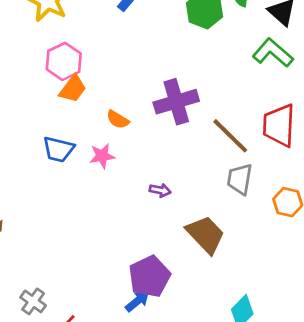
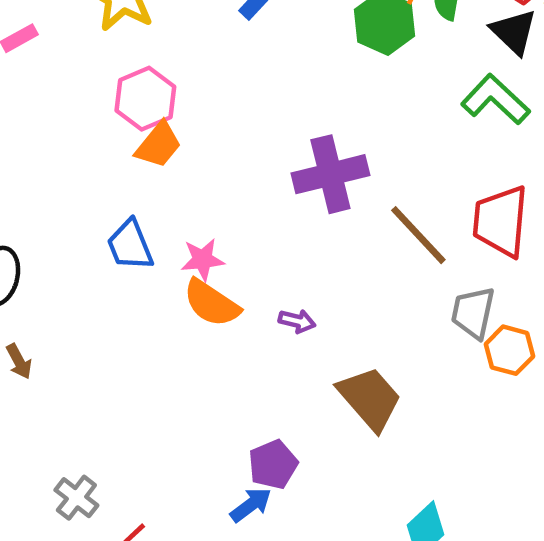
orange semicircle: (118, 120) -> (211, 303), moved, size x1.5
blue trapezoid: (58, 149) -> (130, 245), turned 52
gray trapezoid: (240, 179) -> (473, 313), moved
purple pentagon: (150, 276) -> (273, 464), size x0.7

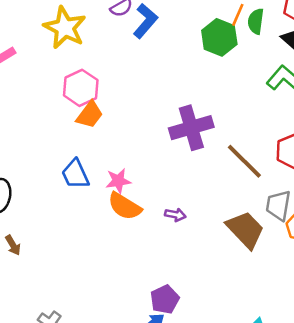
brown trapezoid: (370, 398) -> (245, 230), moved

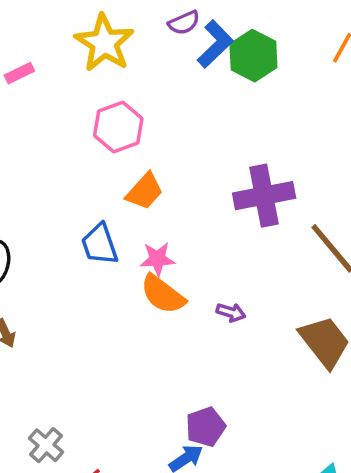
green hexagon: (219, 37) -> (253, 56), moved
orange trapezoid: (90, 115) -> (145, 191), moved

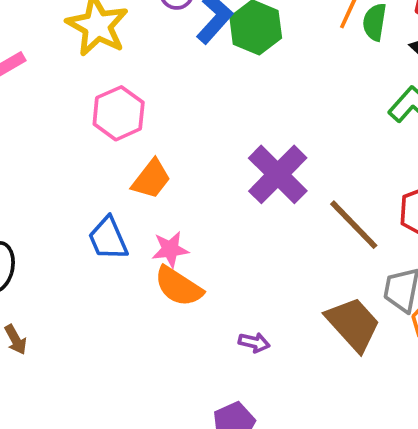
purple cross: (264, 196) -> (278, 174), turned -30
purple arrow: (231, 312) -> (254, 342), moved

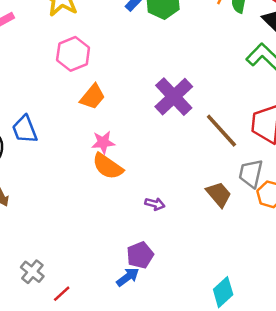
blue trapezoid: (108, 238) -> (25, 129), moved
brown trapezoid: (353, 324) -> (219, 194), size x0.7

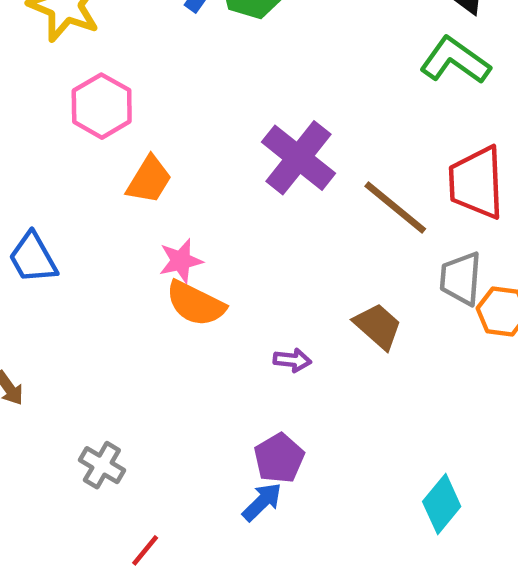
brown trapezoid: (219, 194) -> (378, 326), moved
gray cross: (32, 272) -> (102, 465), moved

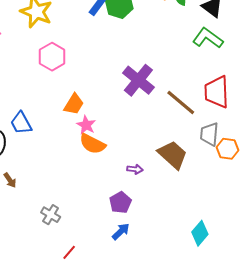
orange trapezoid: (149, 180) -> (74, 104), moved
pink star: (181, 261) -> (86, 125), turned -30
brown trapezoid: (378, 326) -> (173, 155), size x1.4
purple pentagon: (279, 458) -> (120, 202), moved

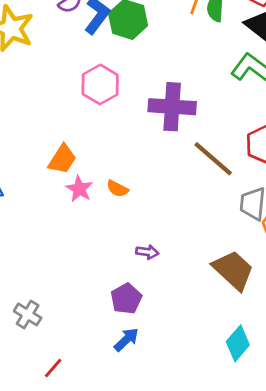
pink hexagon: (52, 57) -> (100, 84), moved
purple cross: (138, 80) -> (172, 107), moved, turned -36
orange semicircle: (92, 144) -> (117, 189), moved, size x0.6
brown trapezoid: (173, 155) -> (233, 270), moved

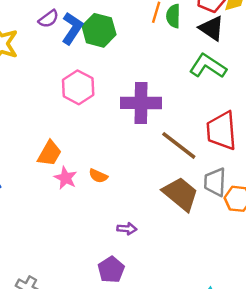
brown trapezoid: (233, 270) -> (181, 194), moved

